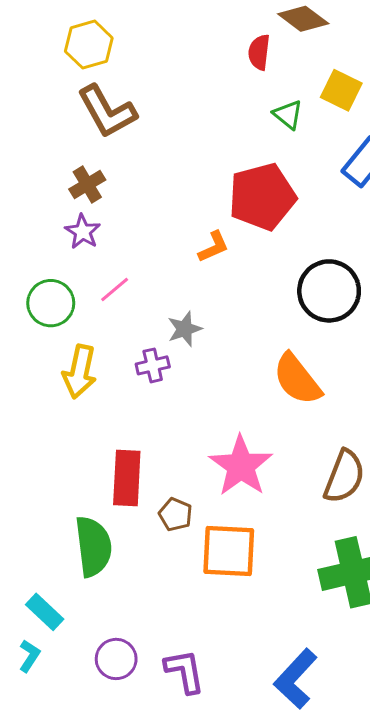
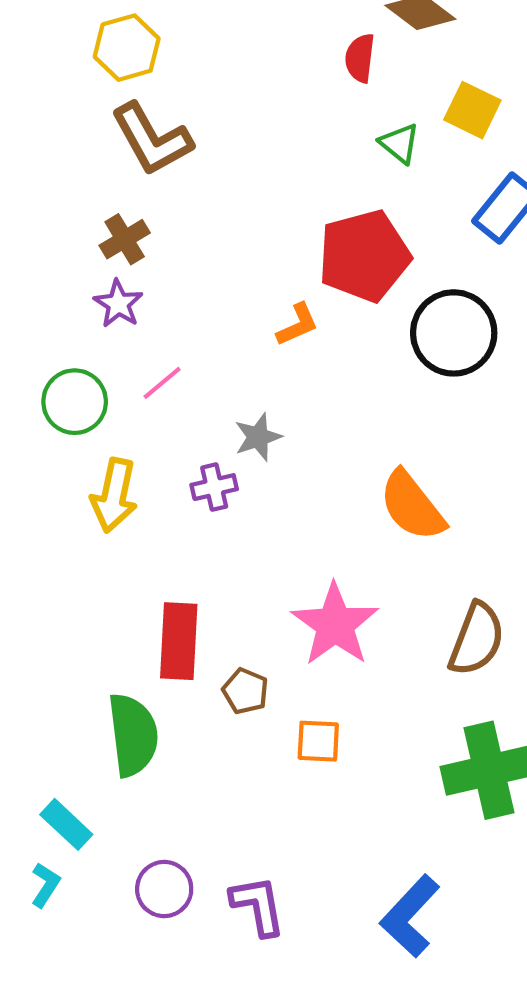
black circle: (329, 291) -> (454, 333), moved
orange square: (229, 551) -> (318, 741), size x0.6

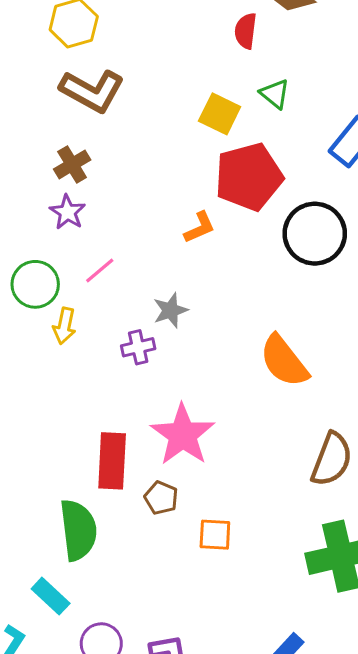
yellow square: (472, 110) -> (220, 114), moved
brown L-shape: (152, 139) -> (92, 91), turned -32
yellow arrow: (114, 495) -> (64, 326), moved, size x0.7
pink star: (335, 625) -> (183, 435), moved
cyan rectangle: (66, 824) -> (51, 596), moved

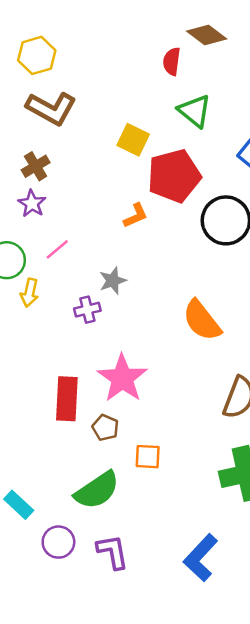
green triangle: (275, 94) -> (195, 111), size x1.4
yellow square: (220, 114) -> (133, 140), moved
green semicircle: (78, 530) -> (97, 490), moved, turned 63

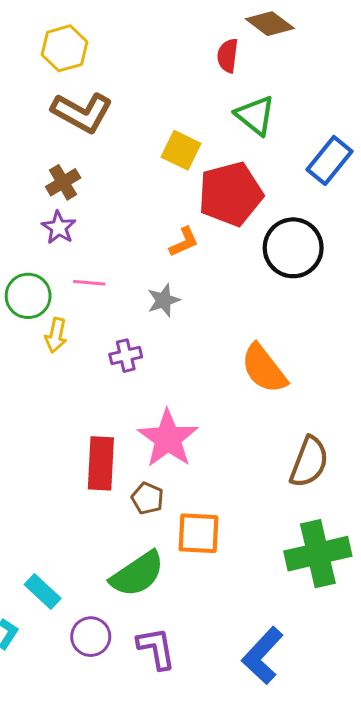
pink line: (57, 249) -> (89, 283), turned 45
gray star: (113, 281) -> (164, 300), moved
orange square: (148, 457) -> (198, 533), size x1.4

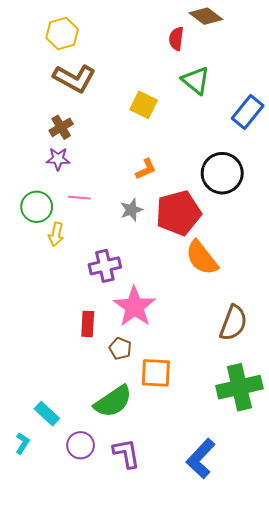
red pentagon: (231, 194) -> (178, 213), moved
purple star: (59, 227) -> (58, 159), turned -30
purple cross: (126, 356) -> (105, 266), moved, size x1.4
red rectangle: (101, 463) -> (88, 324), size x0.7

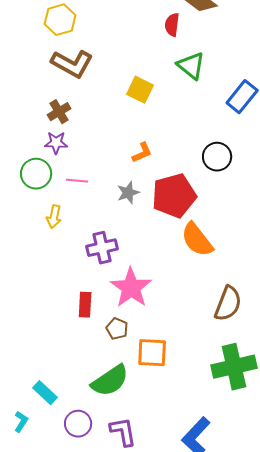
black circle: (222, 173) -> (217, 157), size x0.7
green circle: (37, 207) -> (36, 174), moved

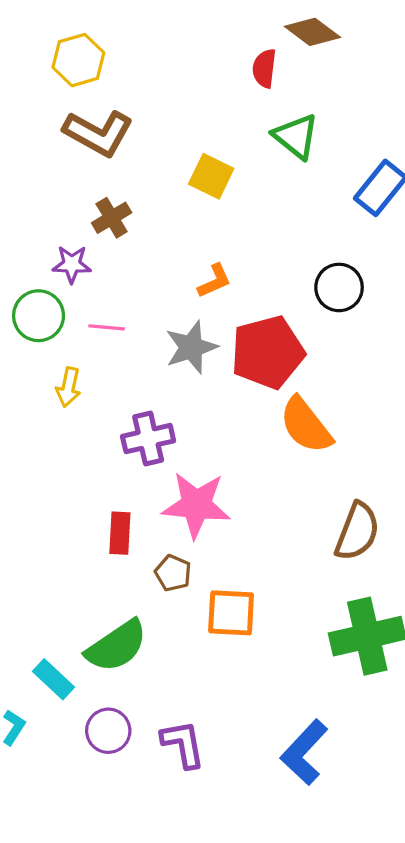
brown cross: (59, 112) -> (112, 218), moved
gray star: (128, 193) -> (191, 347), size x1.4
pink star: (131, 288) -> (196, 505), turned -30
green semicircle: (110, 381) -> (117, 646), moved

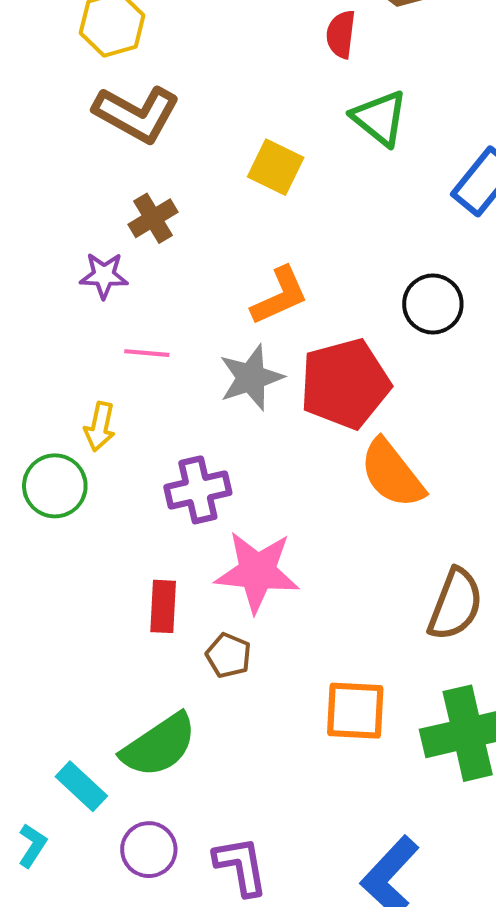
orange L-shape: (215, 281) -> (280, 296), size x1.4
green circle: (39, 316) -> (55, 486), moved
orange square: (231, 613) -> (355, 711), moved

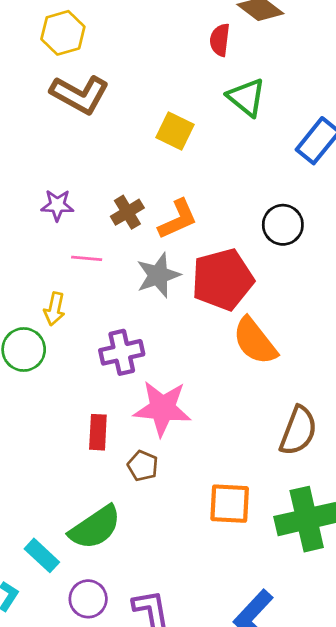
brown cross: (153, 218) -> (127, 212), moved

